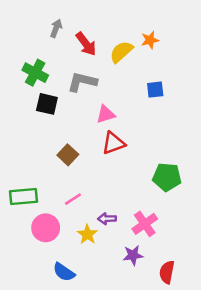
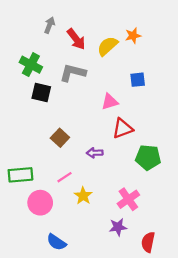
pink triangle: (106, 114) -> (110, 102), moved
red triangle: (113, 143) -> (123, 128), moved
purple arrow: (107, 219) -> (95, 153), moved
yellow star: (87, 234) -> (83, 196), moved

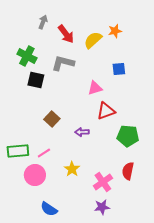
pink line: (65, 177) -> (44, 153), moved
pink cross: (128, 199) -> (103, 182), moved
purple star: (118, 227) -> (102, 207), moved
red semicircle: (148, 242) -> (128, 171), moved

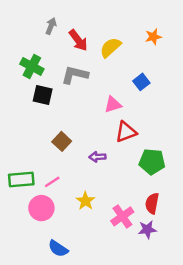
orange star: (115, 31) -> (153, 37), moved
blue square: (119, 69) -> (141, 82), turned -32
purple star: (102, 207) -> (147, 229), moved

